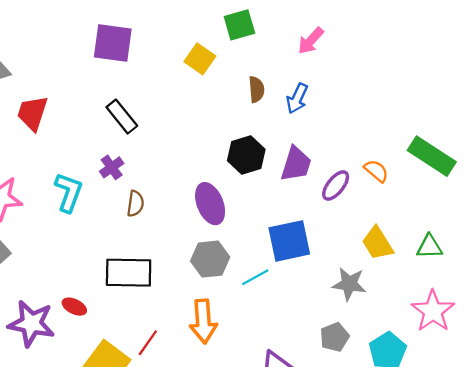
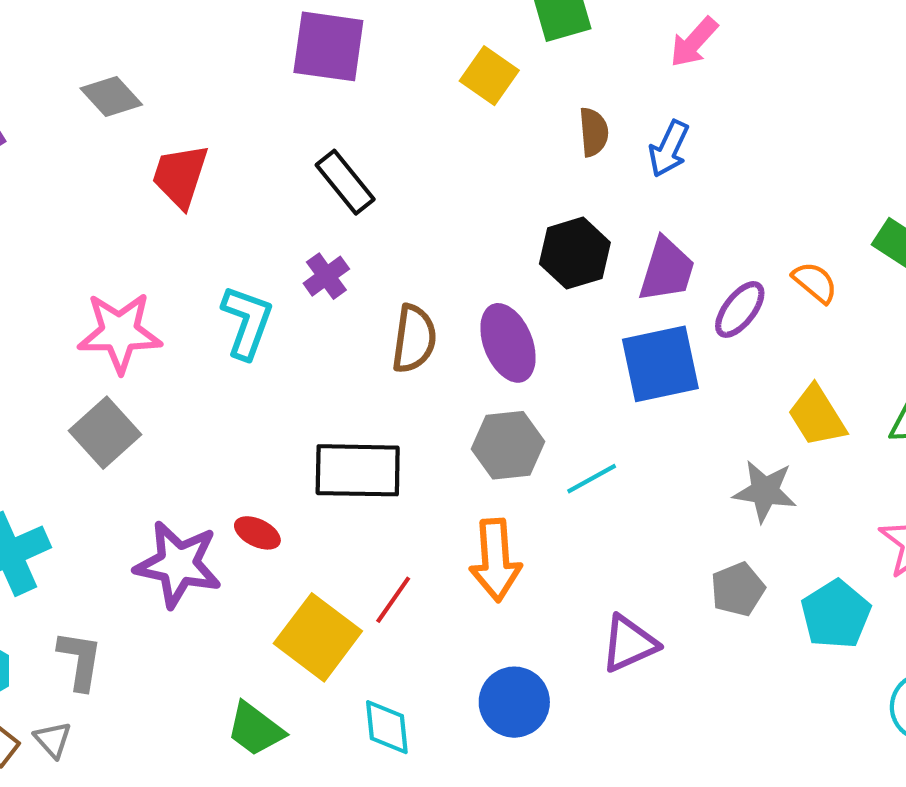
brown semicircle: (135, 204) -> (414, 339), moved, size x1.4
blue square: (289, 241) -> (660, 364), moved

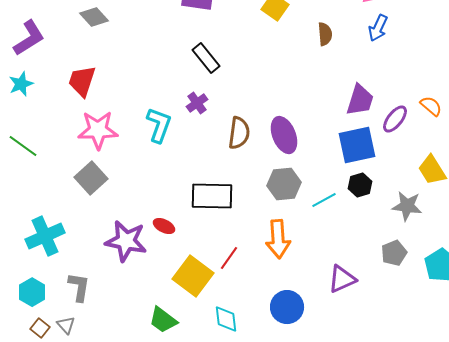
blue arrow: (669, 149) -> (378, 28), moved
red trapezoid: (180, 176) -> (82, 81), moved
black hexagon: (575, 253) -> (360, 185), moved, size x0.7

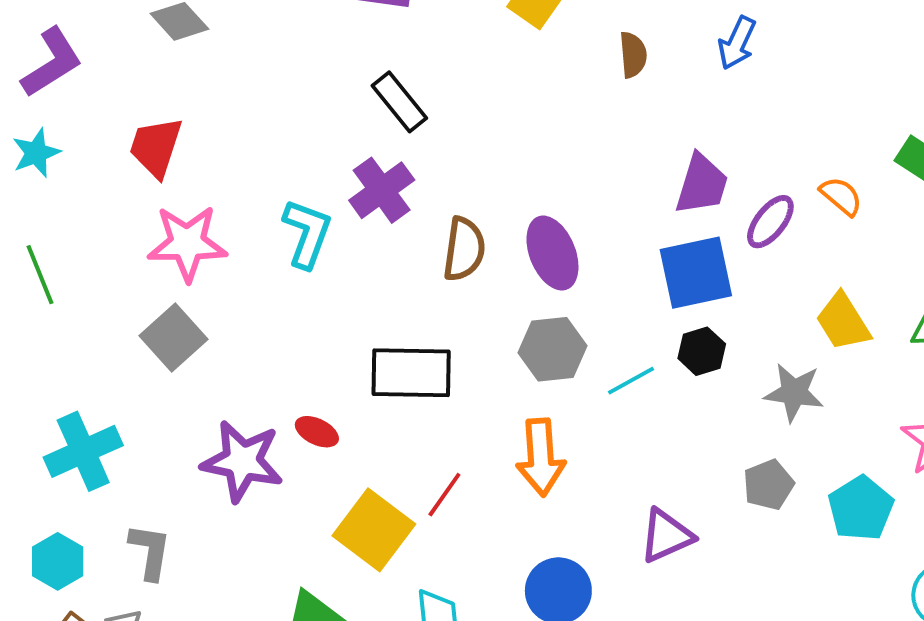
purple cross: (197, 103) -> (382, 190), size x1.5
green line: (23, 146) -> (40, 275), turned 32

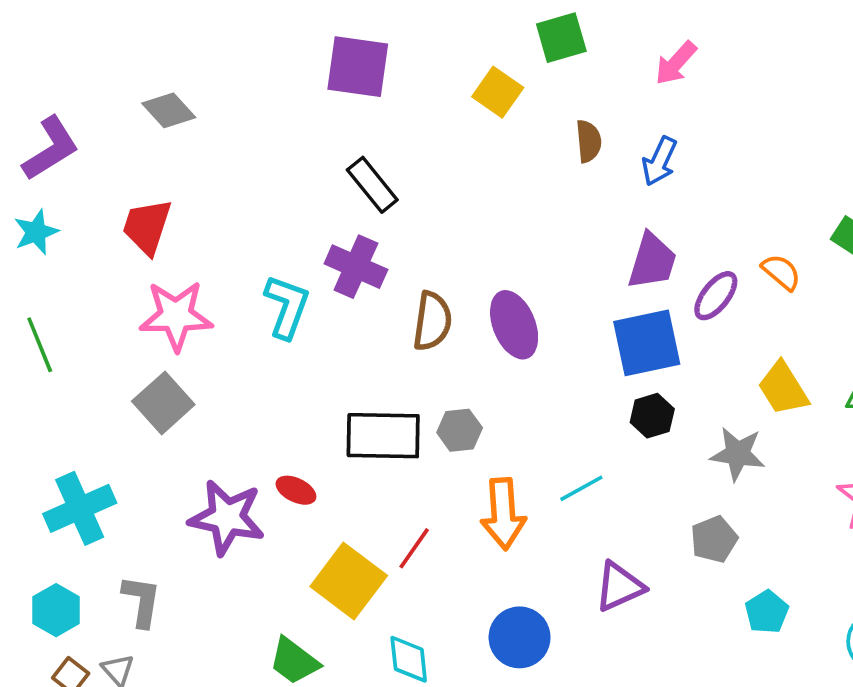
blue arrow: (737, 43) -> (659, 161), moved
purple cross: (382, 190) -> (356, 267), turned -30
gray hexagon: (552, 349) -> (460, 430), moved, size x0.7
cyan line: (631, 381) -> (581, 488), moved
cyan pentagon: (861, 508) -> (767, 612), moved, size x0.7

